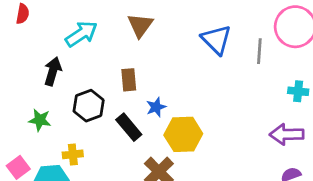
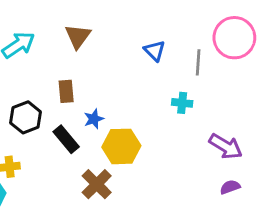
blue triangle: (216, 40) -> (155, 51), size x0.7
cyan cross: (298, 91) -> (182, 103), moved
purple arrow: (287, 134) -> (226, 146), turned -148

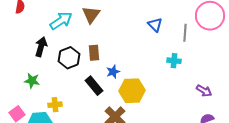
brown triangle: (78, 36) -> (91, 15), moved
black hexagon: (26, 117) -> (69, 58), moved
purple arrow: (226, 146) -> (204, 91), size x0.7

